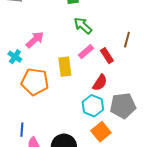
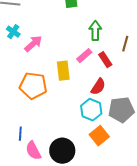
green arrow: (83, 26) -> (95, 31), moved, turned 48
cyan cross: (15, 57) -> (13, 32), moved

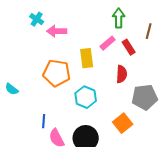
pink arrow: (33, 44) -> (57, 31), turned -138
red semicircle: (98, 87) -> (122, 74), turned -30
cyan hexagon: (91, 110) -> (86, 97), moved

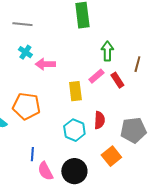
orange pentagon: (57, 73) -> (26, 106), moved
red semicircle: (122, 74) -> (99, 120), moved

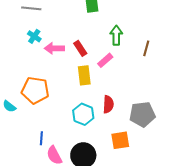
red rectangle: (117, 80) -> (80, 48), moved
orange square: (111, 156) -> (120, 140), turned 30

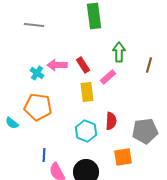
cyan cross: (34, 36) -> (37, 73), moved

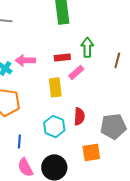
red rectangle: (83, 65) -> (62, 57), moved, turned -63
blue line: (44, 155) -> (19, 141), moved

